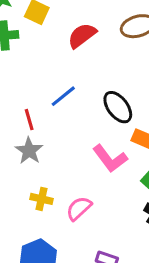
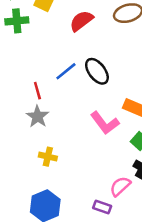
black ellipse: (118, 107) -> (97, 71), moved
pink semicircle: (79, 208) -> (120, 186), moved

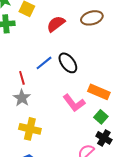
yellow cross: (48, 157) -> (30, 129), size x1.5

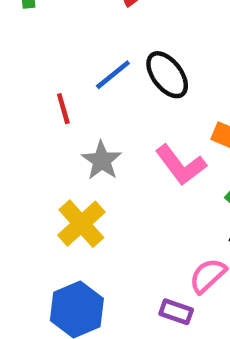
gray star: (22, 98) -> (102, 160), moved
yellow cross: (30, 129) -> (81, 224), turned 35

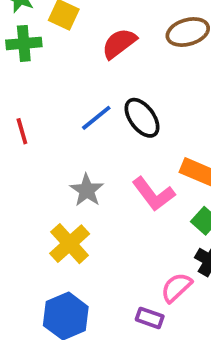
red line: (63, 109) -> (22, 131), moved

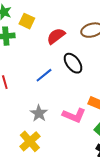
black ellipse: (142, 118) -> (73, 63), moved
pink L-shape: (153, 194) -> (74, 115), turned -30

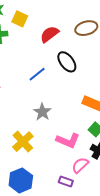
gray star: (39, 113) -> (42, 112), moved
pink L-shape: (74, 115) -> (68, 141), moved

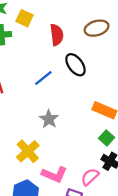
red semicircle: (49, 34) -> (57, 35), turned 120
pink L-shape: (68, 141) -> (54, 175), moved

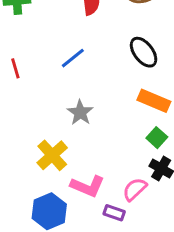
black ellipse: (75, 65) -> (144, 52), moved

